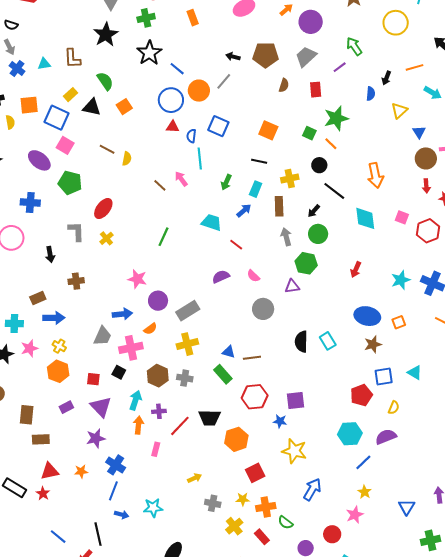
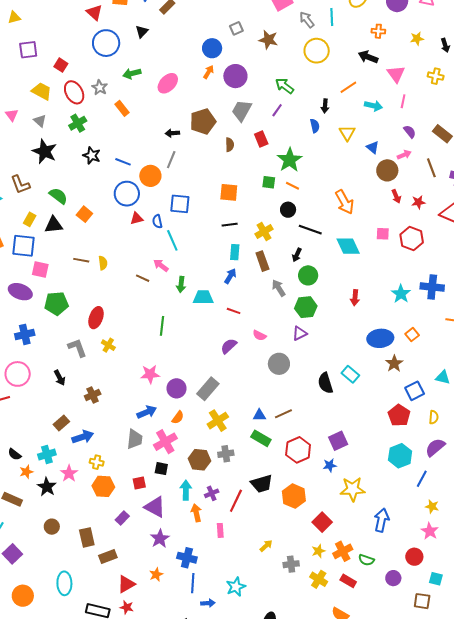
black star: (149, 53) -> (92, 155), size x0.7
green arrow: (226, 182) -> (181, 285), moved

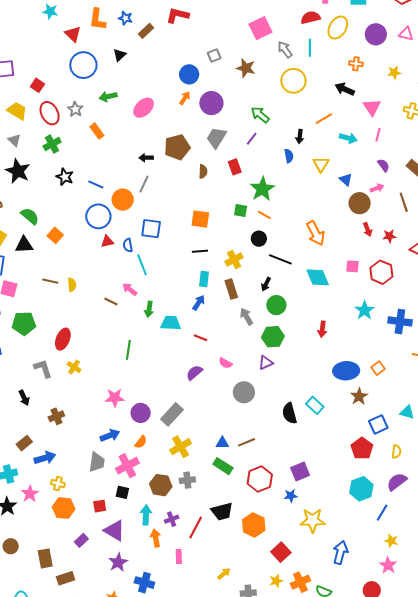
cyan star: (401, 294) -> (365, 310), moved

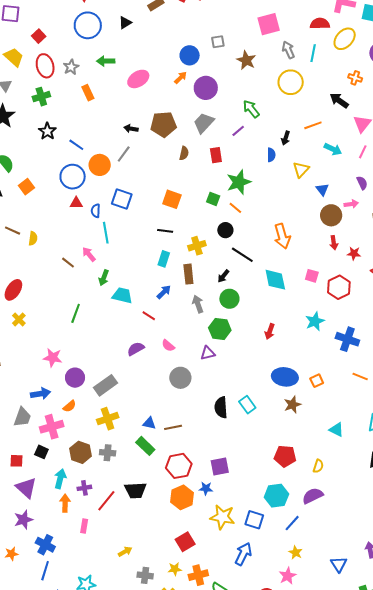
blue arrow: (199, 303) -> (164, 292), moved
blue square: (378, 424) -> (254, 520), moved, turned 30
red pentagon: (362, 448) -> (285, 456), turned 30
orange hexagon: (254, 525) -> (182, 497), moved

